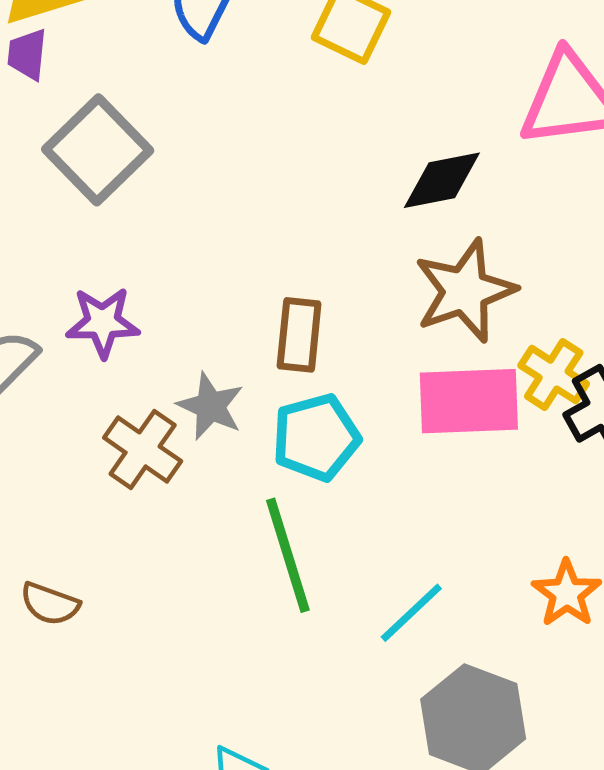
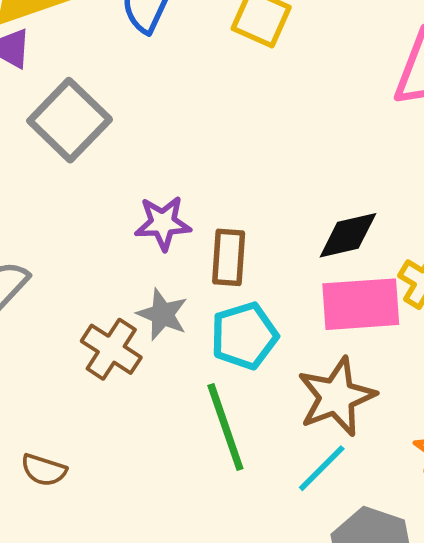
black diamond: (442, 180) -> (348, 235), moved
brown star: (465, 291) -> (336, 397), moved
purple star: (103, 322) -> (163, 223), moved

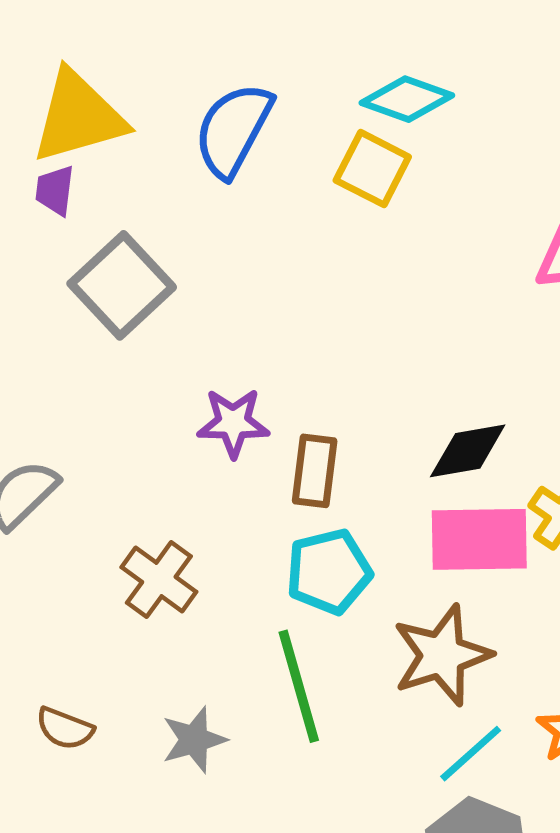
gray star: (162, 314) -> (194, 740), moved, turned 30
cyan line: (322, 468) -> (471, 754), moved

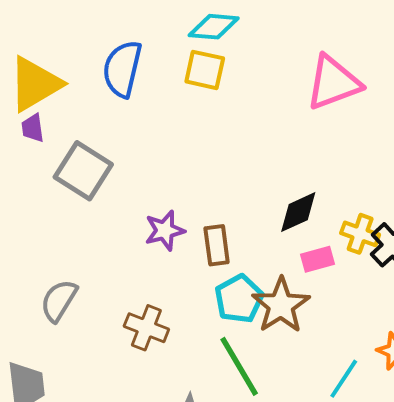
pink rectangle: (479, 539) -> (317, 259), size x0.6
brown star: (442, 655) -> (281, 305), moved

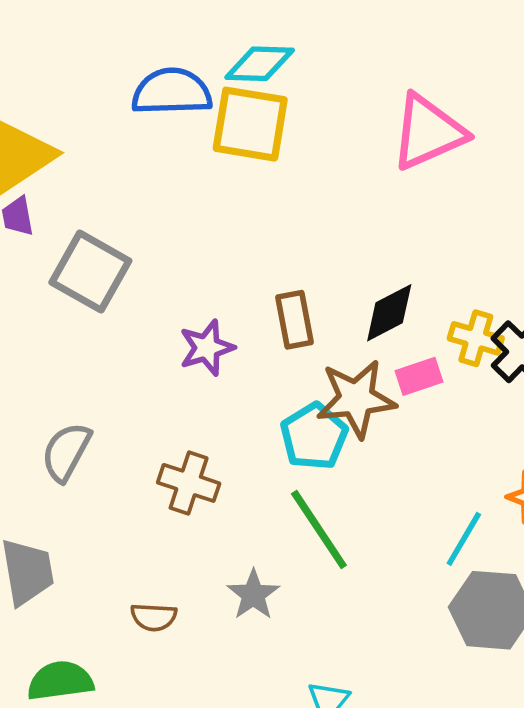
blue semicircle: (122, 69) -> (172, 92), moved, turned 78
yellow square: (205, 70) -> (250, 124), size x1.4
brown rectangle: (217, 245) -> (295, 320), moved
brown star: (281, 305) -> (356, 399), moved, turned 30

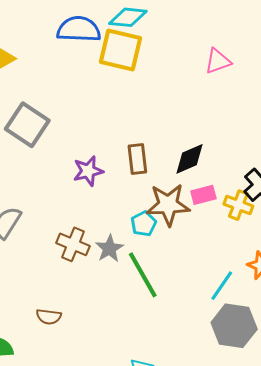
pink triangle: (428, 132) -> (218, 61), size x0.6
yellow cross: (476, 338) -> (238, 205), moved
cyan pentagon: (314, 436) -> (144, 224), size x0.7
gray star: (253, 595) -> (109, 249), moved

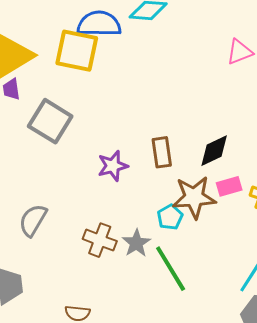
yellow square: (121, 50) -> (77, 51), moved

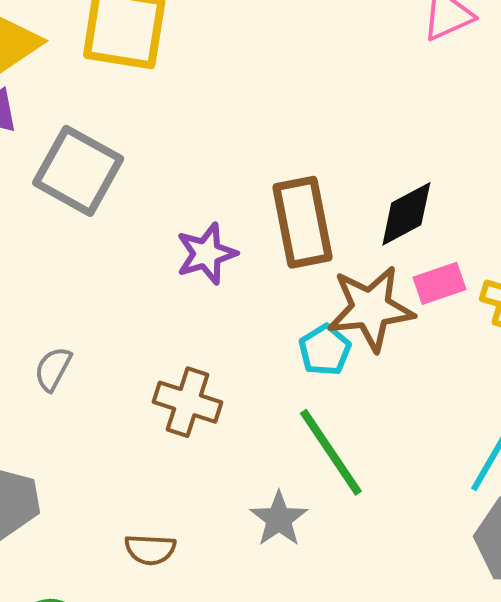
brown rectangle: (162, 152) -> (303, 222), size x1.4
gray semicircle: (33, 220) -> (53, 369), size x0.7
gray star: (136, 243) -> (279, 519), moved

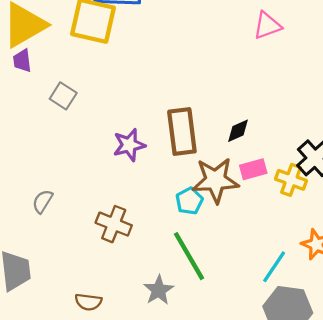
gray square: (78, 171) -> (63, 96), size x0.6
black diamond: (406, 214) -> (238, 131), size x0.7

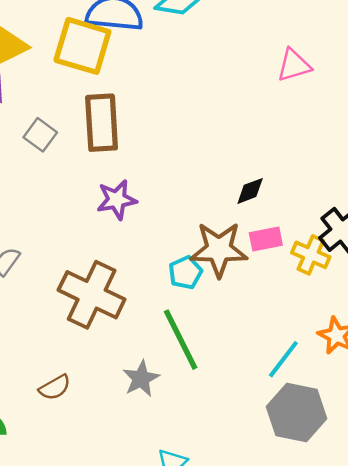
brown rectangle: (182, 132) -> (102, 123), moved
brown cross: (114, 224) -> (92, 295), size x1.5
brown semicircle: (88, 302) -> (55, 387), turned -40

